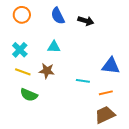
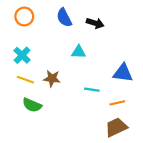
cyan triangle: (54, 47) -> (79, 52), moved

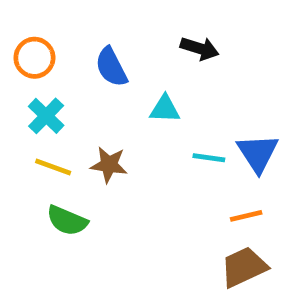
orange circle: (24, 17) -> (34, 58), moved
blue semicircle: (64, 18) -> (111, 67), moved
blue triangle: (123, 73) -> (258, 153), turned 50
cyan line: (92, 90) -> (209, 158), moved

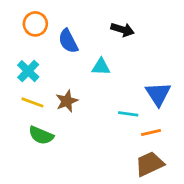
orange circle: (34, 58) -> (35, 24), moved
cyan line: (209, 158) -> (128, 114), moved
brown star: (109, 165) -> (67, 101), turned -30

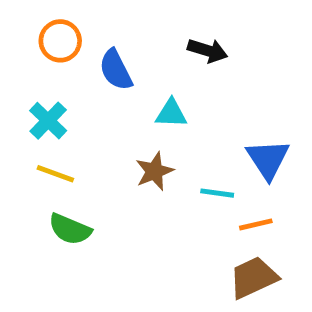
brown star: (67, 101) -> (154, 171), moved

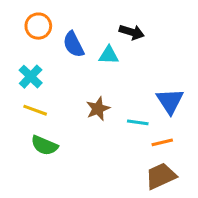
cyan triangle: (171, 113) -> (109, 55), moved

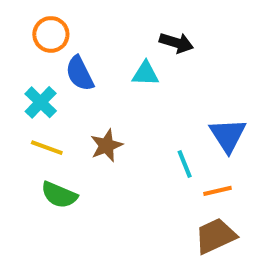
blue semicircle: (73, 44) -> (80, 74), moved
brown star: (98, 109) -> (106, 146), moved
cyan line: (138, 122) -> (185, 164), turned 60

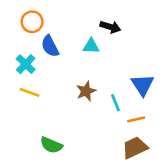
brown star: (106, 146) -> (86, 91), moved
green semicircle: (59, 195) -> (51, 145), moved

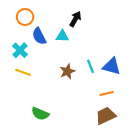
black arrow: (110, 27) -> (75, 19), moved, turned -77
cyan triangle: (91, 46) -> (62, 36), moved
blue triangle: (143, 85) -> (112, 66), turned -42
cyan line: (116, 103) -> (91, 66), moved

